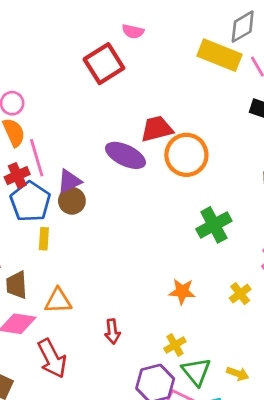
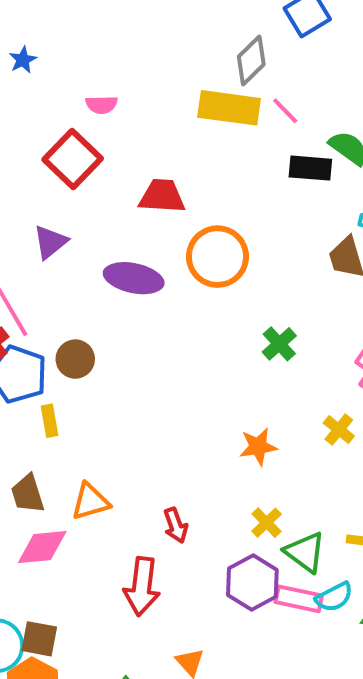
red trapezoid: (157, 129) -> (162, 196), moved, turned 32
purple triangle: (69, 181) -> (50, 242), moved
green cross: (214, 225) -> (279, 344), size x0.7
red arrow: (52, 358) -> (142, 586), moved, turned 48

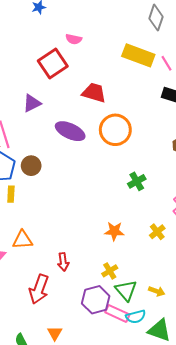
gray diamond: (251, 61) -> (156, 18), moved, turned -40

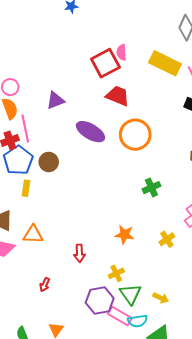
pink semicircle: (74, 39) -> (122, 52), moved, turned 70
red square: (53, 63) -> (105, 63), moved
red arrow: (63, 262) -> (79, 253), moved
red arrow: (39, 289) -> (45, 285), size x0.5

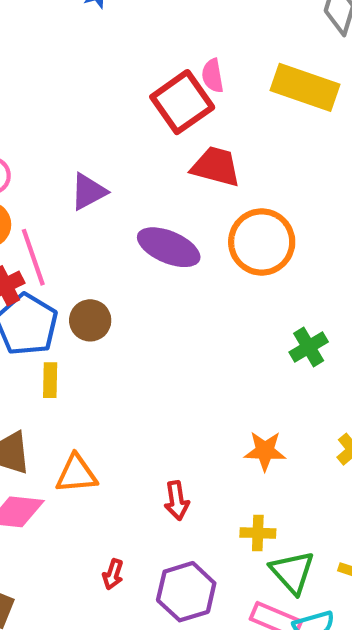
yellow cross: (116, 273) -> (258, 533), turned 35
purple hexagon: (100, 301) -> (186, 592), moved

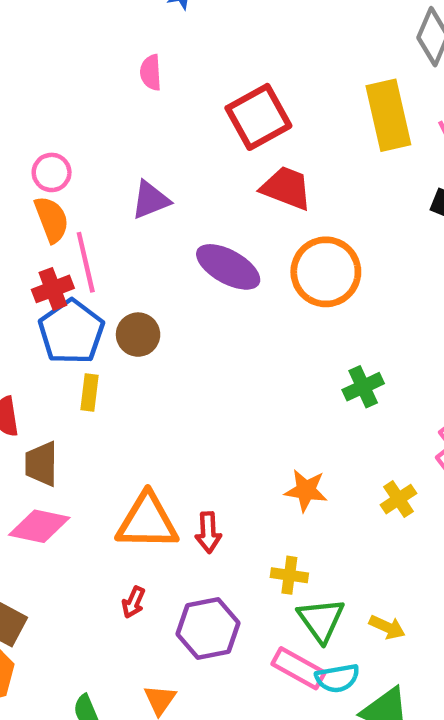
pink semicircle: (213, 76) -> (151, 73), moved
yellow rectangle: (305, 87) -> (388, 115), turned 52
orange triangle: (76, 474) -> (147, 521), moved, size x1.4

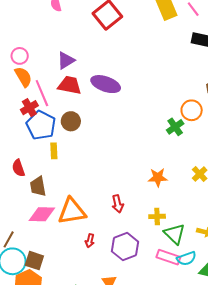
red trapezoid: (286, 188) -> (70, 85), moved
orange circle: (326, 272) -> (192, 110), moved, size x0.7
orange triangle: (147, 521) -> (72, 211), moved

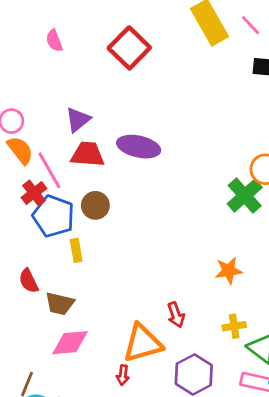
green cross: (175, 127) -> (245, 196), size x1.4
brown trapezoid: (38, 186) -> (60, 304), turned -60
orange triangle: (72, 211) -> (143, 343), moved
red arrow: (90, 241) -> (123, 375), moved

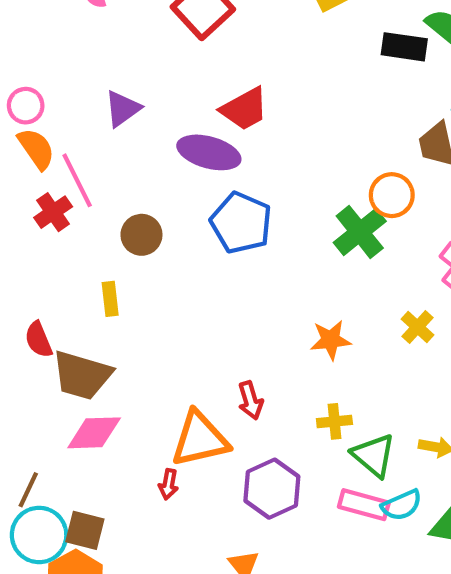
red trapezoid: (88, 154) -> (244, 109), moved, turned 144
blue pentagon: (54, 216) -> (241, 223), moved
brown trapezoid: (60, 304) -> (82, 375), size x1.4

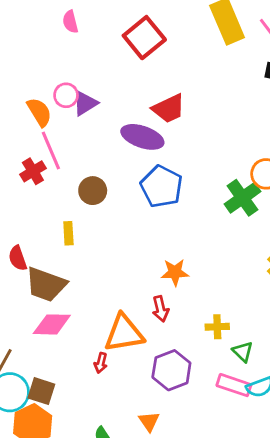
pink circle: (26, 106) -> (66, 95), moved
orange semicircle: (36, 149) -> (39, 112), moved
orange star: (331, 340) -> (175, 272), moved
green triangle: (374, 455) -> (243, 352), size x0.7

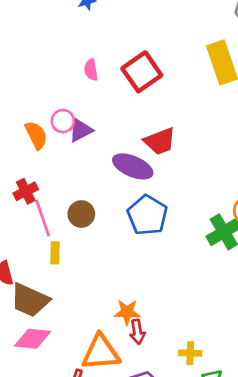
pink semicircle: (70, 22) -> (91, 70), moved
pink line: (51, 150) -> (43, 218), moved
orange star: (175, 272) -> (127, 312), moved

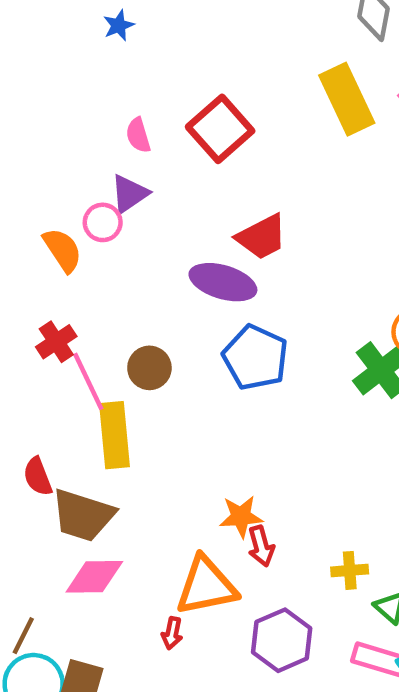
purple triangle: (80, 130) -> (129, 194), moved
yellow rectangle: (55, 253) -> (115, 435), size x1.8

